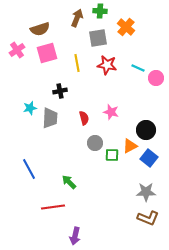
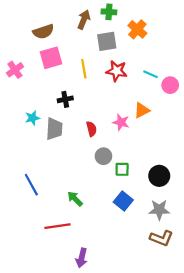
pink cross: (17, 50) -> (15, 70), moved
black circle: (146, 130) -> (159, 176), moved
orange triangle: (130, 146) -> (142, 110), moved
blue square: (149, 158) -> (123, 201), moved

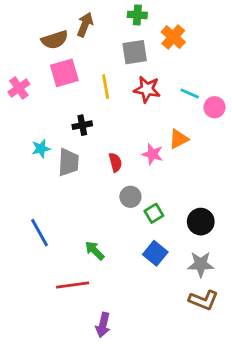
brown arrow: (84, 20) -> (85, 25), moved
green square: (122, 169) -> (154, 213), turned -32

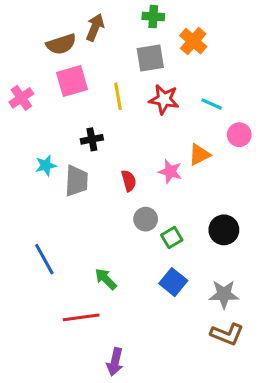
pink circle: (215, 107) -> (239, 135), moved
black circle: (201, 222) -> (224, 230), moved

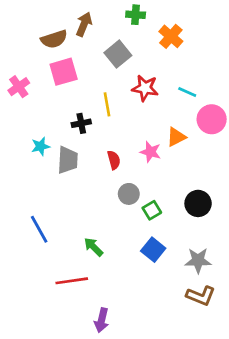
gray square: (150, 58) -> (118, 54), moved, turned -30
yellow line: (118, 96) -> (107, 104), moved
pink circle: (239, 135) -> (212, 119), size x1.4

